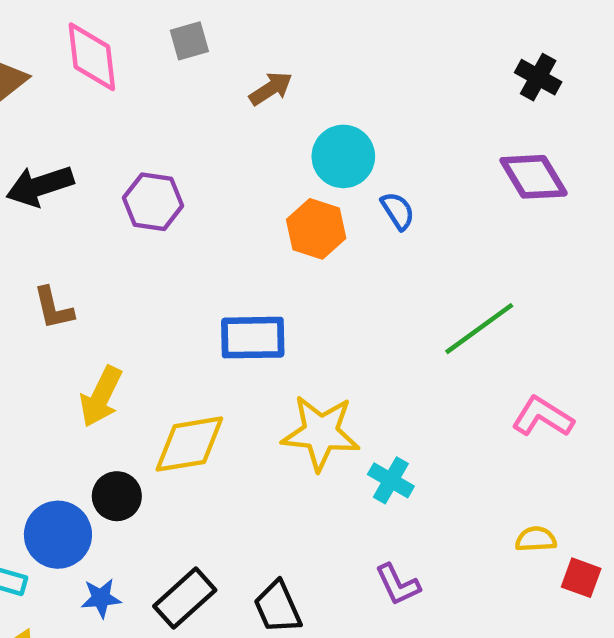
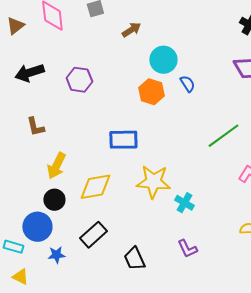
black circle: (117, 496) -> (54, 200), moved
black rectangle: (185, 598) -> (93, 235), moved

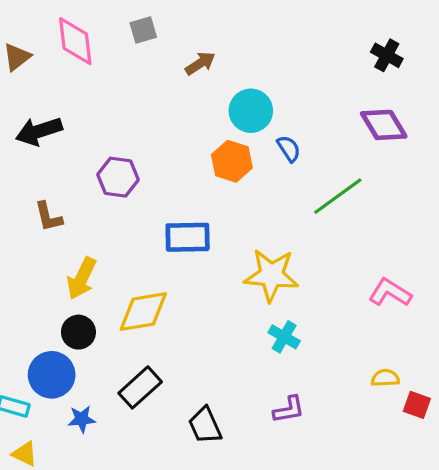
purple hexagon: (79, 80) -> (118, 177), moved
green line: (223, 136) -> (338, 196), moved
yellow star: (153, 182) -> (271, 275), moved
purple L-shape: (187, 249) -> (289, 410), turned -75

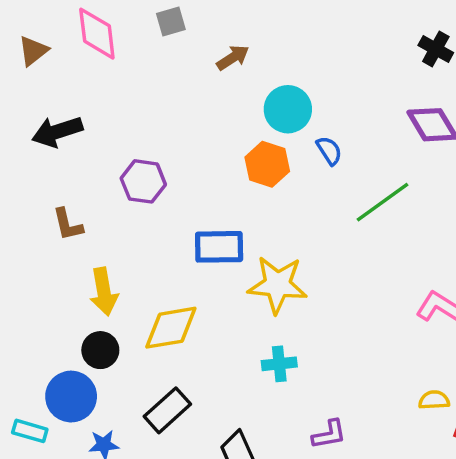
yellow star: (271, 275) -> (278, 285), moved
yellow arrow: (82, 278) -> (104, 292), turned -36
cyan cross: (284, 337) -> (279, 364), moved, turned -36

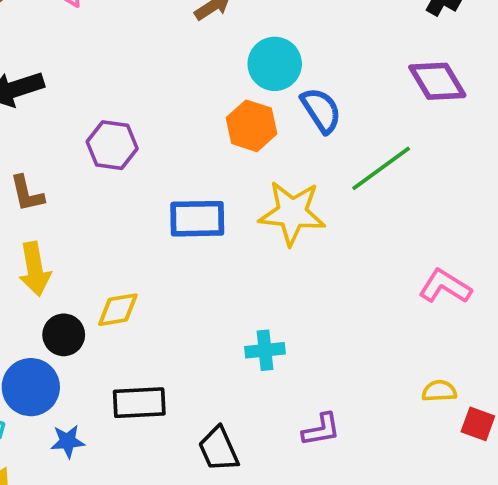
blue semicircle: (329, 151) -> (321, 110), size x1.4
yellow star: (278, 285) -> (292, 213), moved
yellow arrow: (104, 292) -> (35, 269), moved
yellow diamond: (171, 328) -> (118, 310), moved, size x0.7
black rectangle: (167, 410) -> (139, 403), turned 39

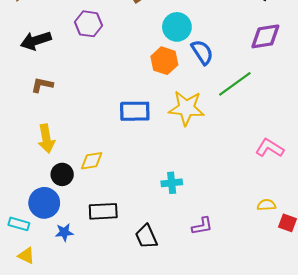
purple diamond: (437, 81) -> (265, 36), turned -68
purple hexagon: (112, 145) -> (88, 24), moved
brown L-shape: (27, 194) -> (42, 85), moved, turned 115

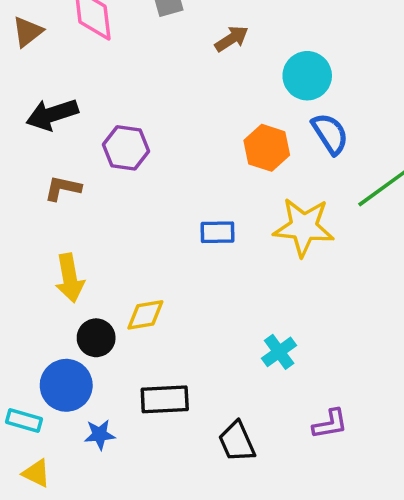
purple hexagon: (88, 24) -> (126, 148), moved
cyan circle: (177, 27) -> (307, 76), moved
blue rectangle: (135, 111) -> (217, 232), size x0.7
cyan cross: (172, 183) -> (279, 352), turned -30

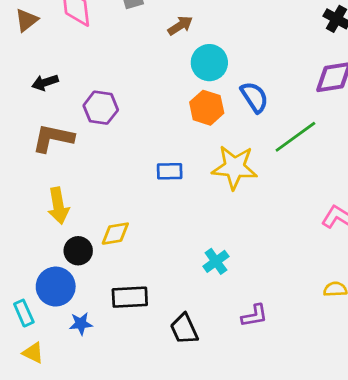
cyan circle: (307, 76) -> (209, 63), moved
black arrow: (52, 114) -> (45, 82), size x0.7
brown L-shape: (63, 188) -> (53, 138), size x1.5
cyan rectangle: (24, 420) -> (24, 313), turned 50

